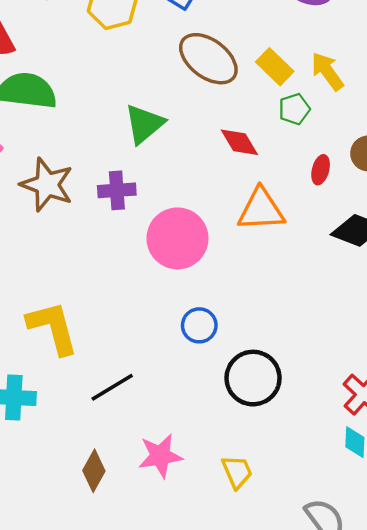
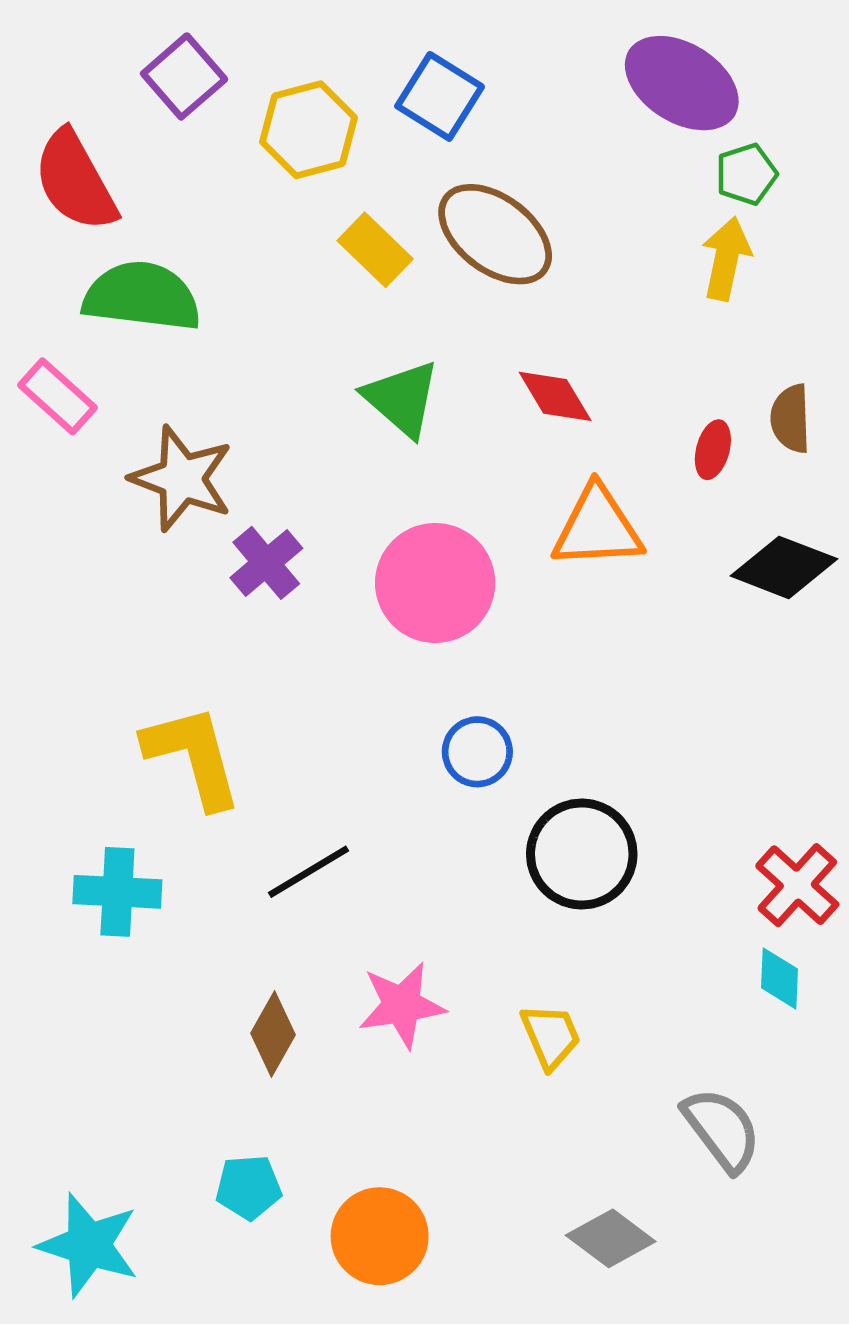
yellow rectangle: (275, 67) -> (375, 250), moved
yellow arrow: (327, 71) -> (726, 259), turned 48
green pentagon: (294, 109) -> (746, 174), moved
green triangle: (144, 124) -> (402, 399), moved, turned -39
purple cross: (117, 190) -> (266, 563), moved, turned -36

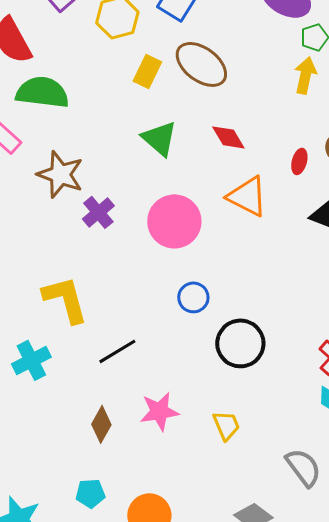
yellow rectangle: (375, 250) -> (147, 71), turned 72
orange triangle: (597, 527) -> (247, 196), turned 30
cyan cross: (117, 892) -> (31, 360), turned -30

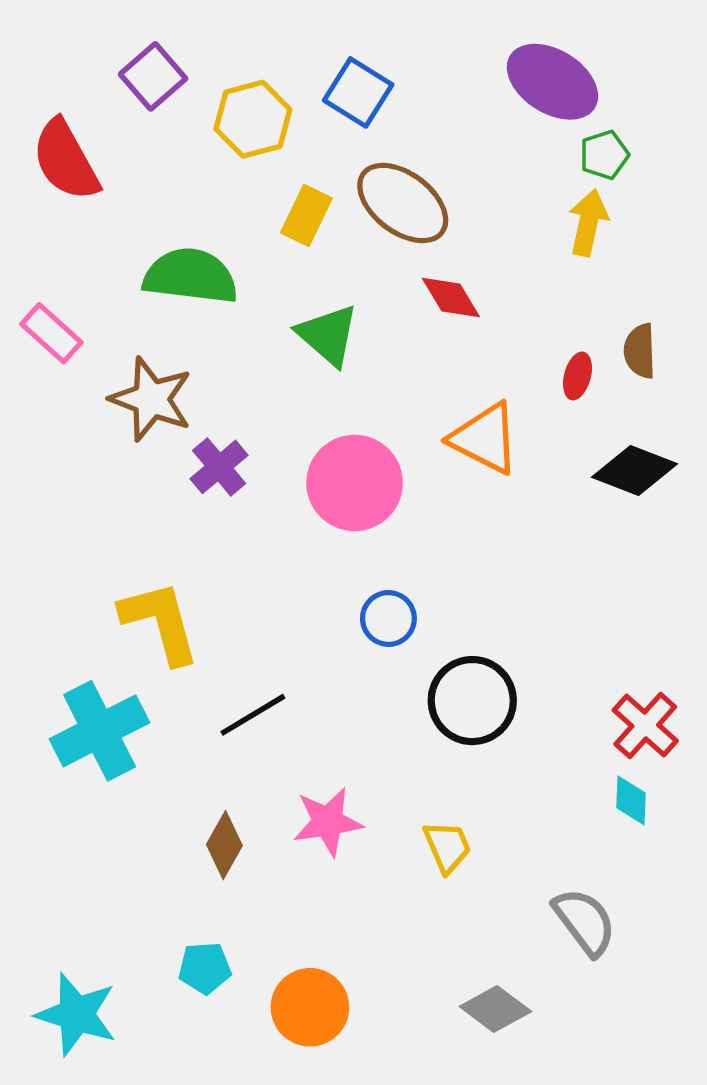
green semicircle: (42, 92) -> (190, 276), moved
red diamond: (228, 137) -> (451, 298), moved
cyan cross: (31, 360) -> (100, 731), size x1.4

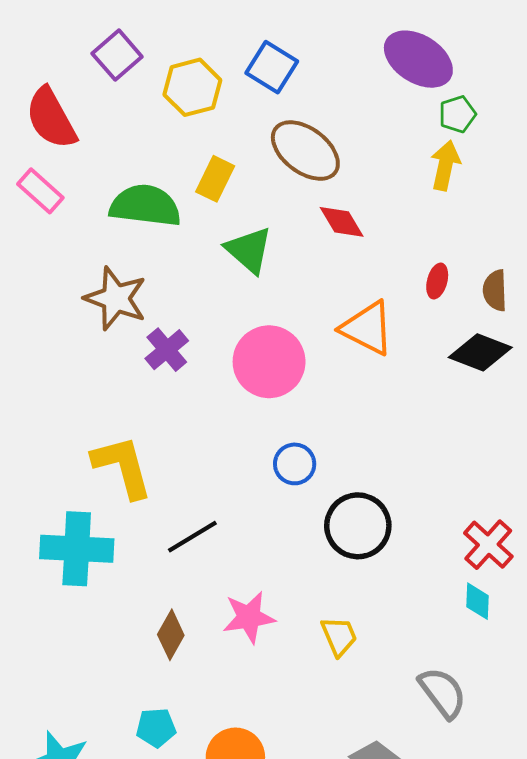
yellow rectangle: (306, 215) -> (215, 179), moved
pink rectangle: (51, 333) -> (40, 191), moved
brown semicircle: (640, 351) -> (495, 290), moved
cyan cross: (100, 731) -> (77, 549), turned 30

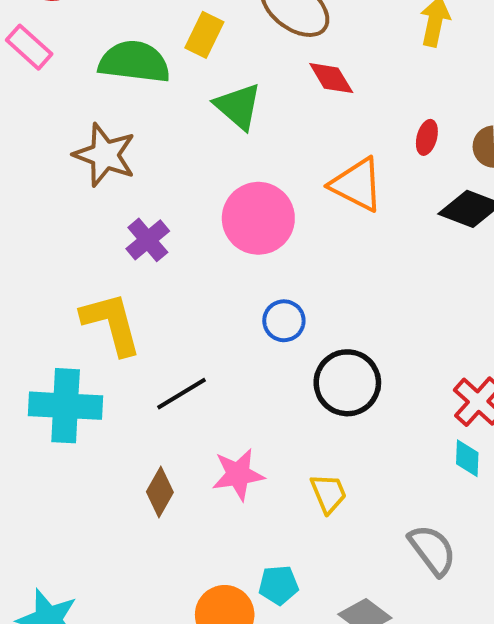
purple cross: (167, 350) -> (148, 240), moved
cyan pentagon: (156, 728) -> (279, 585), moved

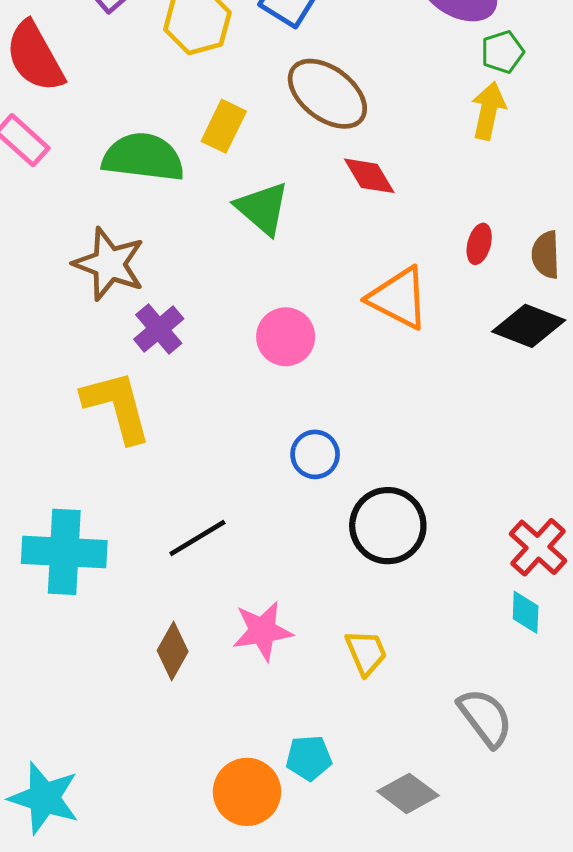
pink circle: (258, 218) -> (286, 337), size x0.7
purple cross: (148, 240) -> (159, 329), moved
yellow L-shape: (111, 323) -> (117, 406), moved

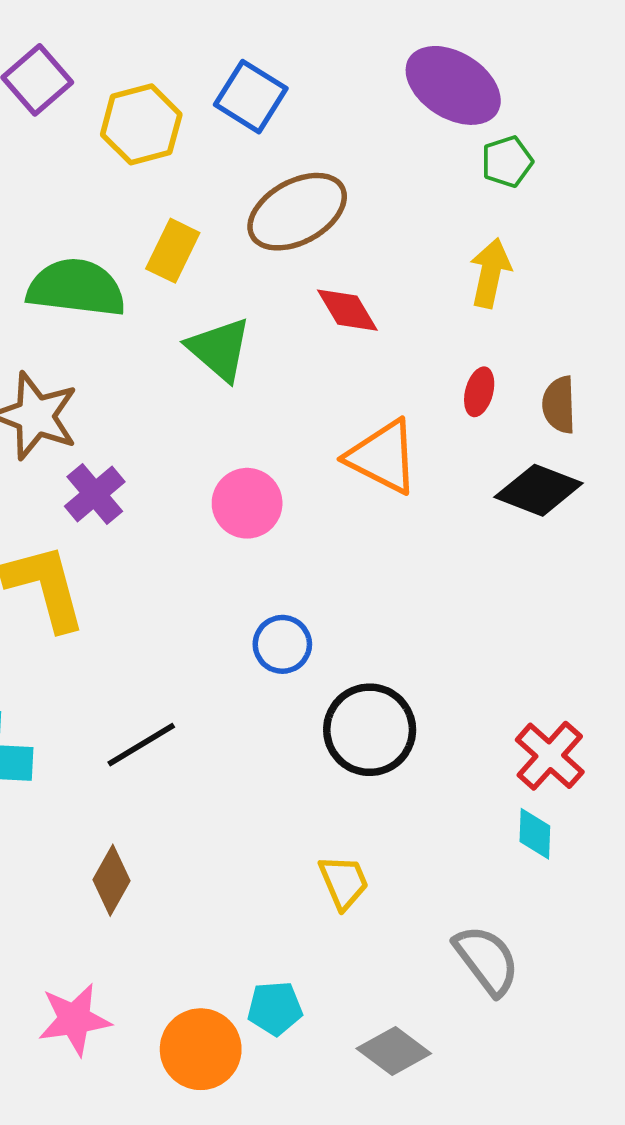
brown ellipse: (327, 94) -> (297, 212), turned -66
yellow arrow: (488, 111) -> (490, 273), moved
pink star: (262, 631) -> (74, 1019), moved

